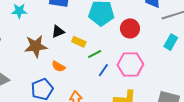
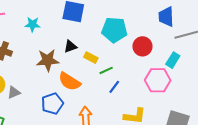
cyan rectangle: (171, 42) -> (173, 60), moved
pink hexagon: (130, 64) -> (158, 80), moved
orange semicircle: (58, 66) -> (69, 81), size x1.6

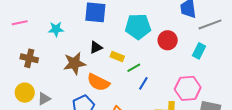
pink hexagon: (158, 80) -> (188, 88), moved

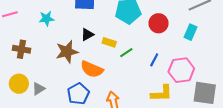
blue line: (143, 83) -> (154, 60), moved

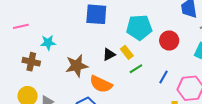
cyan star: (46, 19) -> (48, 43), moved
black triangle: (87, 35) -> (109, 55), moved
yellow rectangle: (109, 42) -> (127, 52), moved, turned 32

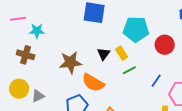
cyan star: (48, 43) -> (37, 31), moved
black triangle: (109, 55) -> (104, 54), turned -32

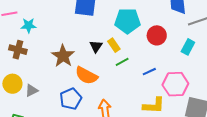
brown star: (70, 62) -> (63, 56), turned -30
blue line: (156, 81) -> (149, 72), turned 32

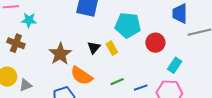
cyan rectangle: (188, 47) -> (175, 65), moved
green line: (122, 62) -> (117, 82), moved
blue line: (149, 72) -> (141, 88), moved

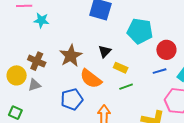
brown cross: (16, 43) -> (37, 61), moved
yellow rectangle: (112, 48) -> (121, 68), moved, turned -40
blue line: (141, 88) -> (160, 71), moved

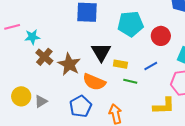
black triangle: (105, 51) -> (101, 52), size x1.5
brown cross: (37, 61) -> (44, 57), moved, turned 30
blue line: (160, 71) -> (151, 66), moved
green line: (126, 87) -> (130, 81), turned 48

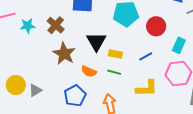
brown cross: (44, 57) -> (56, 25), moved
green line: (130, 81) -> (114, 72), moved
orange semicircle: (94, 82) -> (89, 71), size x0.7
yellow L-shape: (164, 106) -> (147, 88), moved

